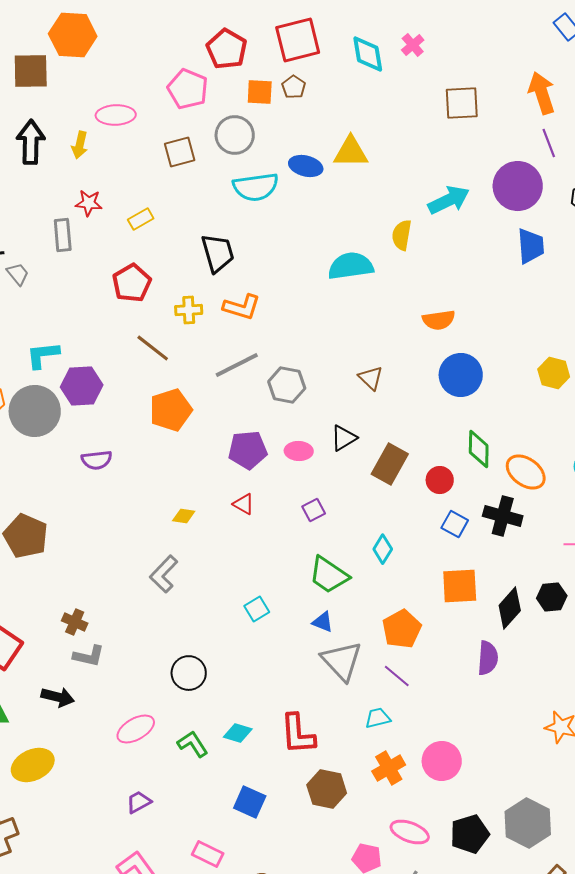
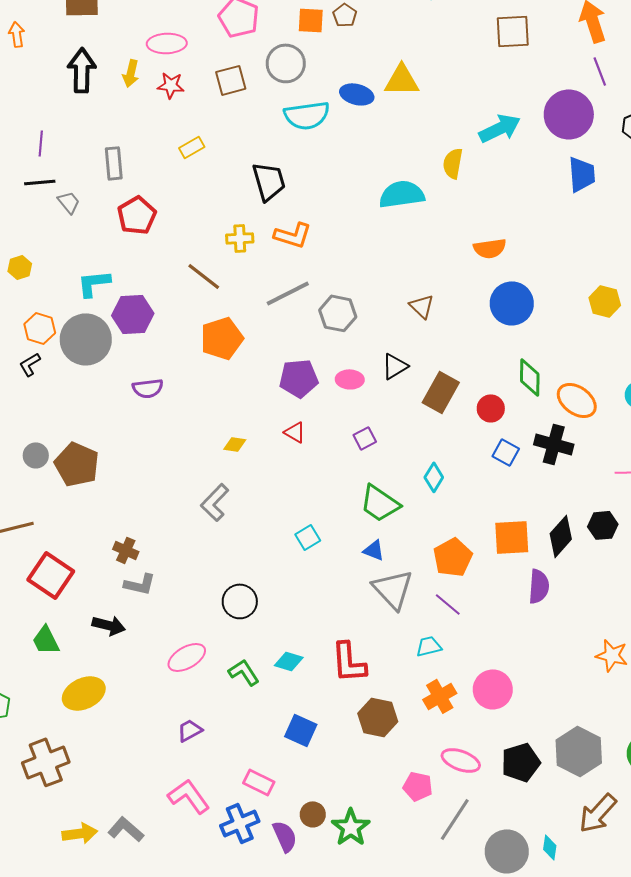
red star: (89, 203) -> (171, 85), moved
red pentagon: (132, 283) -> (137, 215), moved
orange square: (460, 586) -> (512, 537), moved

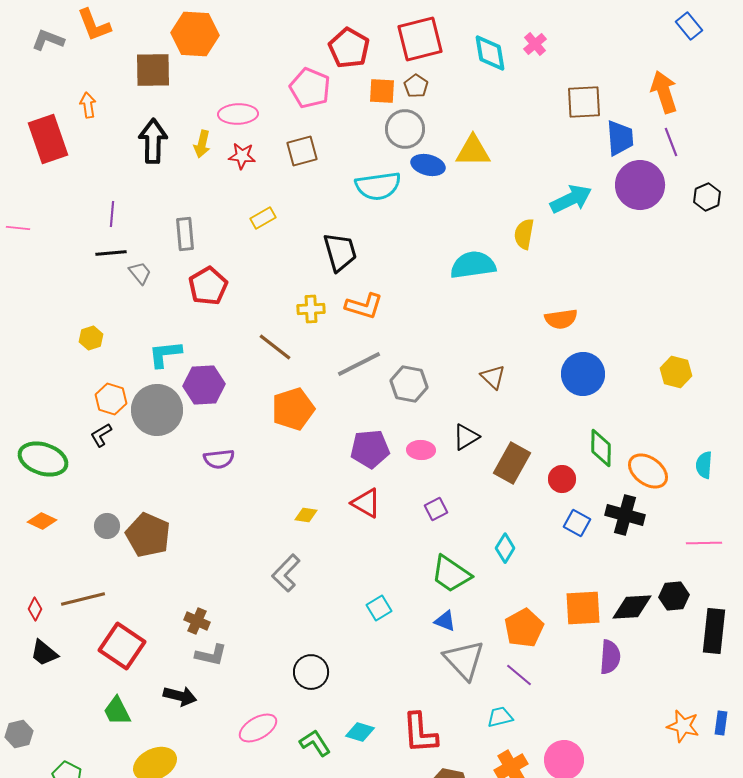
gray circle: (286, 63) -> (405, 129), moved
blue trapezoid: (582, 174) -> (620, 138), moved
red triangle: (295, 432) -> (366, 503), size x1.4
black diamond: (561, 536) -> (632, 607), turned 45

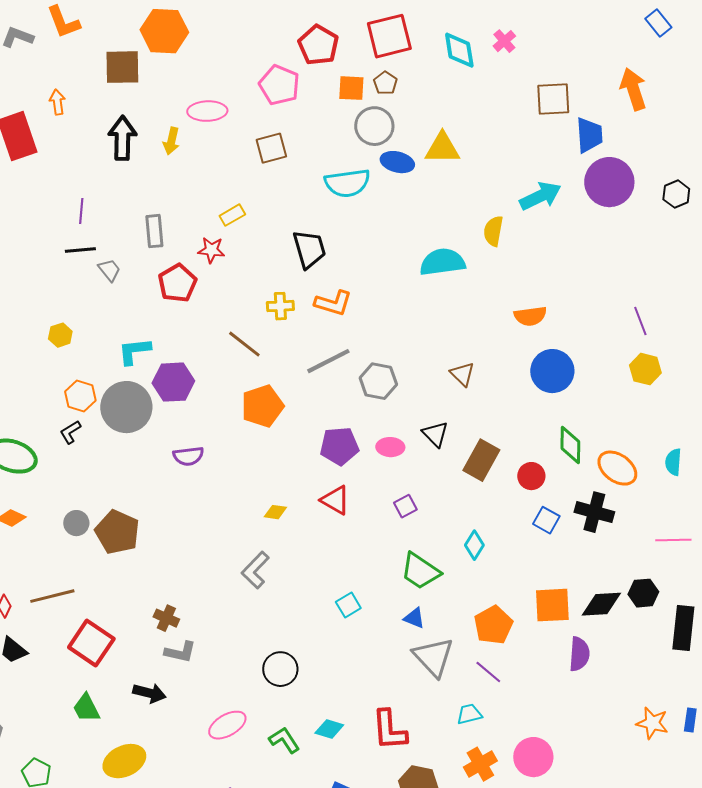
purple line: (671, 142) -> (640, 321), moved
red star: (242, 156) -> (211, 250), moved
black triangle: (466, 437) -> (435, 434), turned -44

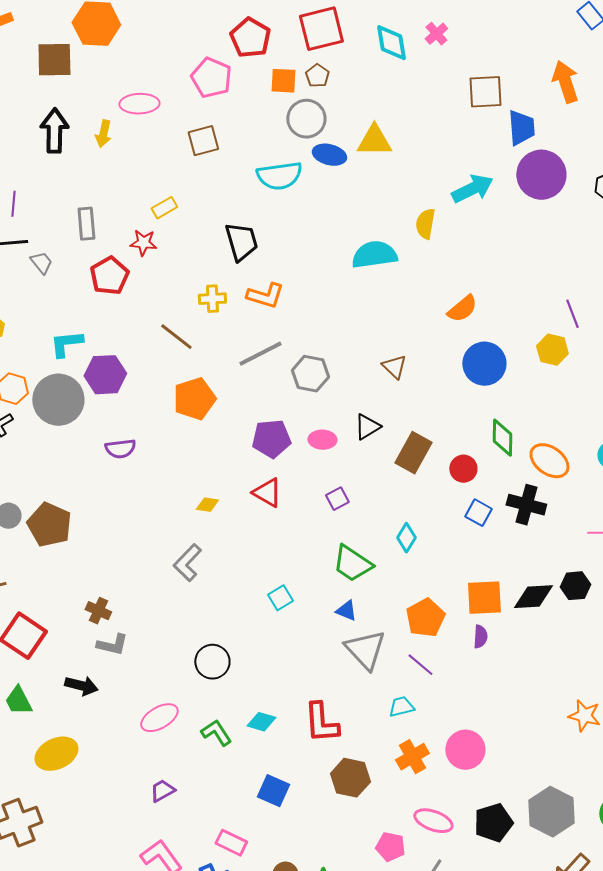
orange semicircle: (530, 316) -> (462, 309), turned -32
yellow hexagon: (645, 369) -> (552, 350), moved
black triangle: (435, 434) -> (367, 427), turned 44
purple semicircle: (579, 654) -> (480, 637), moved, size x0.7

